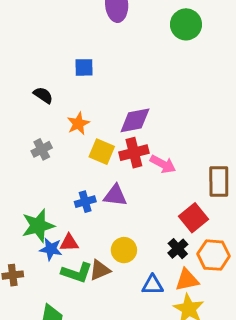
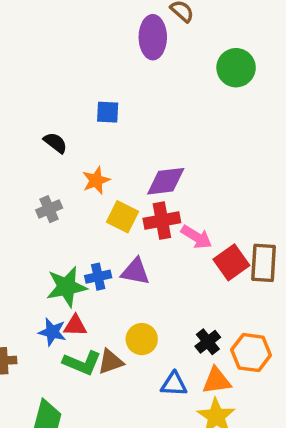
red square: (194, 218) -> (231, 262), moved
green star: (38, 226) -> (66, 287), moved

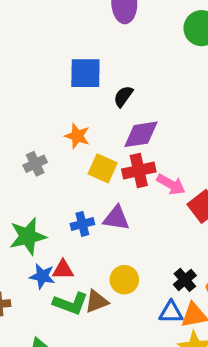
blue square: (108, 112) -> (85, 73), size x1.5
black semicircle: (55, 143) -> (123, 96), moved, turned -90
orange star: (96, 180) -> (77, 136), turned -30
green star: (66, 287) -> (28, 236), moved
blue triangle: (174, 384) -> (171, 312), moved

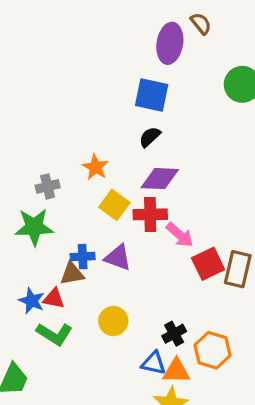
blue square: (85, 73) -> (152, 95), moved
green star: (28, 236) -> (34, 227), moved
brown triangle: (97, 301) -> (72, 274), moved

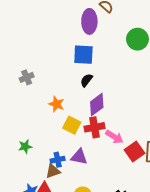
purple diamond: (160, 179) -> (97, 105), turned -30
gray cross: (48, 186) -> (27, 77), moved
green star: (34, 227) -> (25, 146), size x0.6

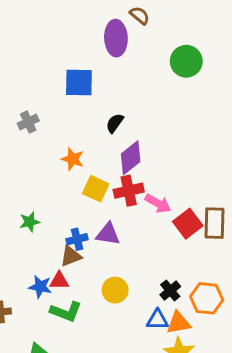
blue square: (83, 55) -> (79, 83), moved

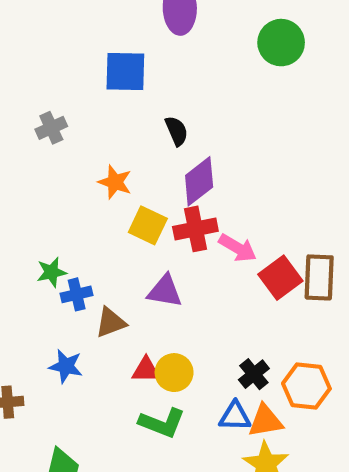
black semicircle: (115, 123) -> (177, 131), turned 120
blue cross: (77, 239) -> (77, 294), moved
red triangle: (59, 281) -> (146, 370), moved
green L-shape: (66, 312) -> (162, 423), moved

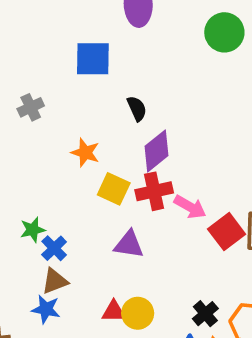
blue cross: (77, 294) -> (54, 248), turned -30
brown triangle: (111, 323) -> (55, 281), moved

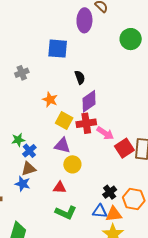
purple triangle: (129, 244) -> (62, 146), moved
yellow circle: (138, 313) -> (72, 164), moved

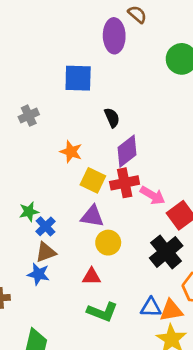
black cross: (110, 192) -> (166, 252), moved, size x1.6

